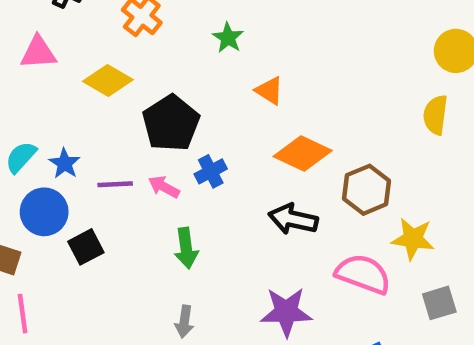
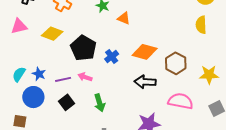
orange triangle: (269, 91) -> (124, 18), moved
blue cross: (211, 171) -> (112, 57), moved
yellow star: (413, 239) -> (209, 75), moved
black square: (86, 247) -> (66, 102), moved

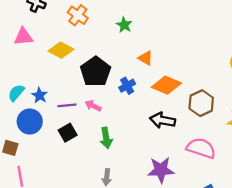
orange triangle: (124, 18) -> (146, 58), moved

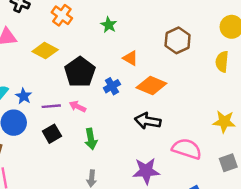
brown hexagon: (201, 103) -> (178, 40), moved

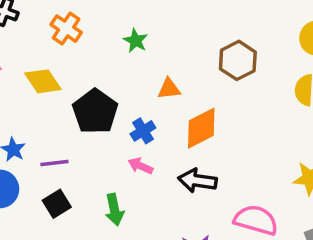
yellow diamond: (45, 51) -> (43, 81), turned 30
orange triangle: (130, 58) -> (169, 89), turned -35
orange diamond: (151, 85) -> (201, 128), turned -48
pink arrow: (78, 107) -> (140, 166), moved

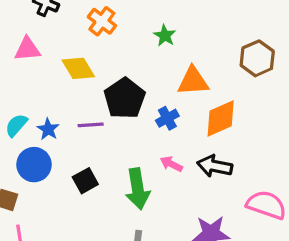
orange triangle: (169, 89) -> (193, 81), size x1.5
purple line: (54, 163) -> (91, 125), moved
pink arrow: (140, 166) -> (171, 164), moved
green arrow: (114, 210) -> (138, 189), size x1.4

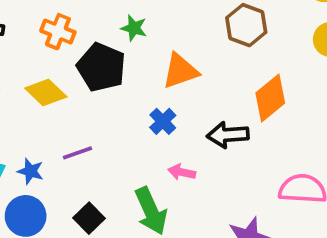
black pentagon: (125, 98) -> (101, 67), moved
orange diamond: (221, 118) -> (270, 98), moved
black arrow: (215, 166) -> (228, 135), moved

